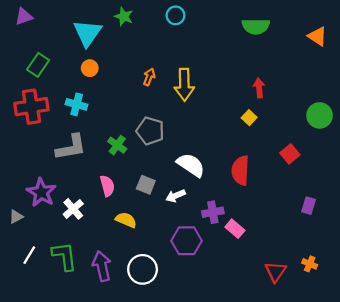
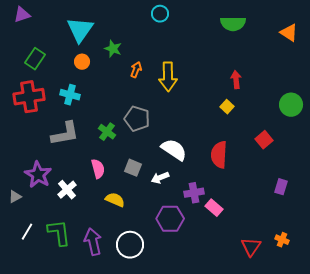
green star: (124, 16) -> (113, 49), moved

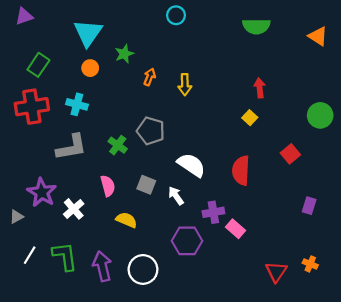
green star: (113, 49) -> (124, 54), turned 30
yellow arrow: (168, 77) -> (185, 85), size x0.7
white arrow: (160, 178) -> (176, 196), turned 78

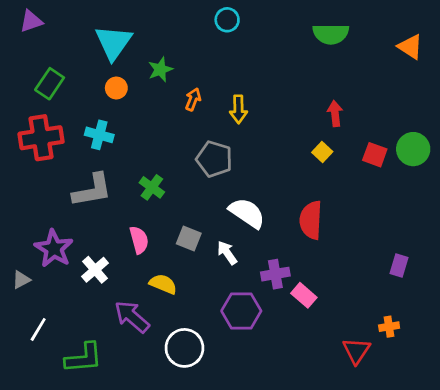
gray pentagon: (151, 131) -> (214, 159), moved
red square: (290, 154) -> (375, 155), moved, turned -30
green L-shape: (65, 256) -> (84, 358), moved, turned 92
orange cross: (310, 264) -> (389, 327), moved, turned -32
purple arrow: (102, 266) -> (132, 317), moved, turned -36

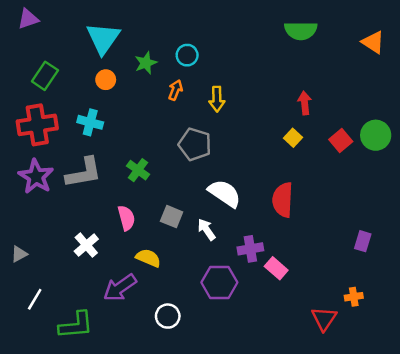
cyan circle: (227, 20) -> (187, 55), moved
red square: (375, 155) -> (341, 140), turned 30
purple star: (54, 248) -> (36, 177), moved
purple arrow: (132, 317) -> (120, 288), turned -76
white circle: (184, 348) -> (168, 316), size x0.7

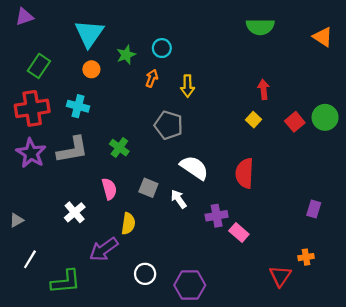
yellow semicircle: (148, 258) -> (128, 224), turned 75
purple hexagon: (219, 282) -> (190, 285), moved

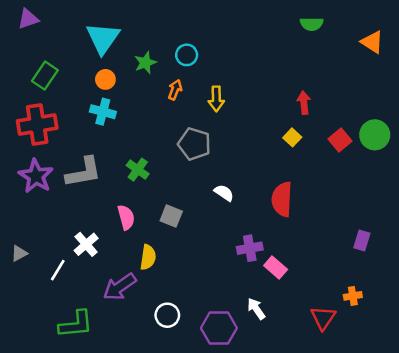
green semicircle: (260, 27) -> (312, 24), moved, size x0.7
cyan cross: (78, 106) -> (103, 112), moved
white semicircle: (194, 168) -> (224, 193), size x0.6
white arrow: (179, 199) -> (256, 309), moved
white line: (30, 259) -> (58, 270), moved

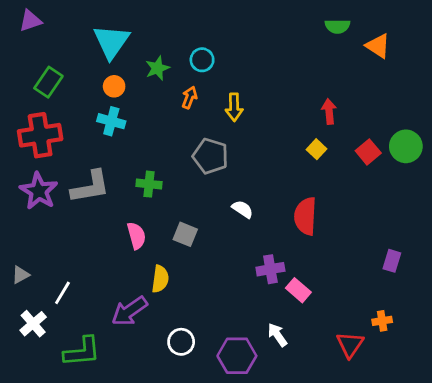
orange triangle: (372, 42) -> (378, 46), moved
green cross: (138, 170) -> (149, 184), turned -30
white cross: (86, 244) -> (33, 324), moved

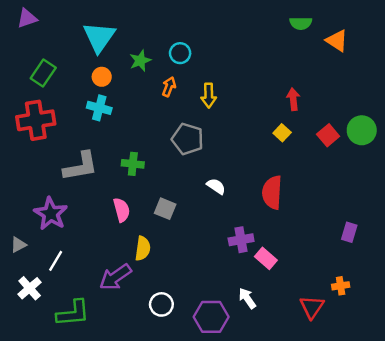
purple star: (39, 191) -> (51, 214), moved

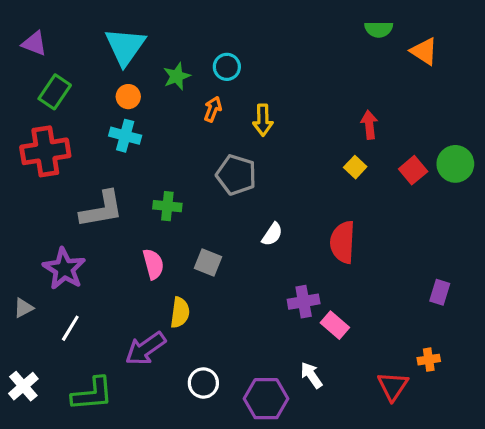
purple triangle: (27, 18) -> (34, 43), moved, turned 40
white semicircle: (216, 186) -> (272, 234), turned 90
white cross: (30, 288) -> (23, 386), moved

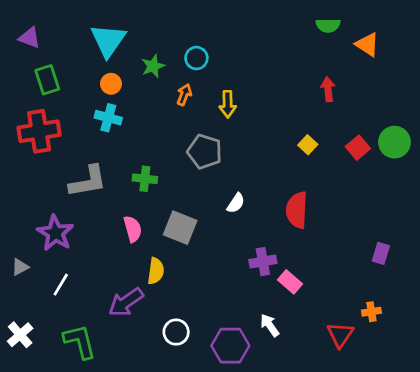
green rectangle: (55, 92) -> (47, 80), turned -52
red arrow: (369, 125) -> (328, 89), moved
gray square: (208, 262) -> (180, 228), size x1.4
green L-shape: (92, 394) -> (80, 342), turned -99

